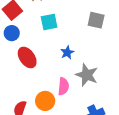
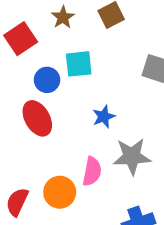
blue circle: (12, 33) -> (47, 80), moved
gray star: (87, 75) -> (132, 156), turned -30

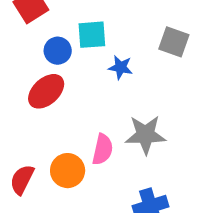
blue star: (104, 117) -> (120, 67), moved, turned 30
red ellipse: (37, 118) -> (46, 91), turned 76

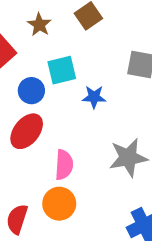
pink semicircle: (103, 149) -> (64, 165), moved

